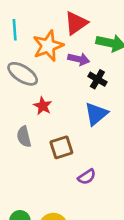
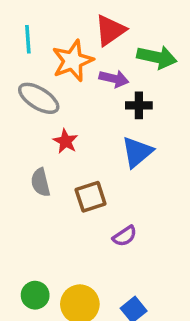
black cross: (97, 79) -> (139, 105), turned -30

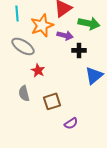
blue triangle: (137, 152) -> (94, 75), moved

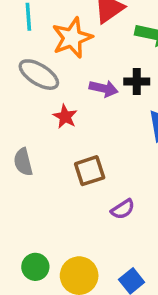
purple arrow: (65, 35) -> (104, 89), moved
gray semicircle: (24, 93) -> (23, 162), moved

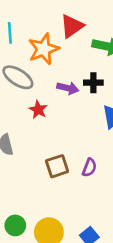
brown square: (90, 171) -> (57, 166), moved
purple semicircle: (123, 209) -> (89, 168), moved, turned -36

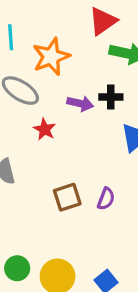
red triangle: (72, 26) -> (103, 21), moved

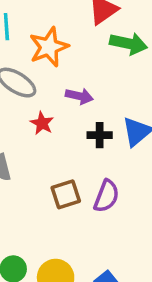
black cross: (111, 97) -> (100, 135), moved
purple semicircle: (106, 199) -> (106, 196), size x1.4

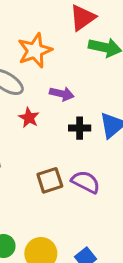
purple semicircle: (106, 196) -> (86, 182), turned -84

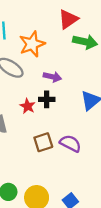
red star: (29, 118) -> (28, 106), moved
black cross: (80, 128) -> (47, 99), moved

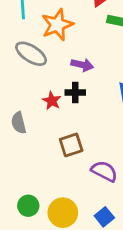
purple semicircle: (70, 143) -> (104, 171), moved

